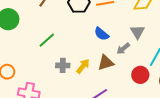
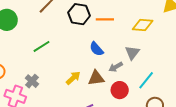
gray cross: (63, 65) -> (32, 81), moved, turned 32
red circle: (140, 75) -> (120, 90), moved

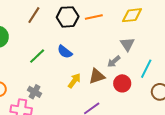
blue semicircle: (96, 49) -> (65, 52), moved

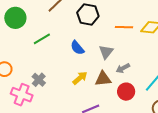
orange line: (94, 17) -> (124, 27), moved
gray triangle: (127, 44) -> (106, 52), moved
green line: (37, 56) -> (42, 39), moved

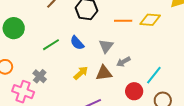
green circle: (15, 18) -> (14, 28), moved
green line: (42, 39) -> (51, 45), moved
red circle: (126, 92) -> (134, 91), moved

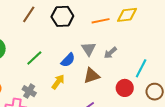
blue semicircle: (77, 43) -> (68, 60), moved, turned -84
gray arrow: (123, 62) -> (110, 53), moved
yellow arrow: (81, 73) -> (58, 82), moved

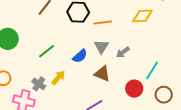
orange line: (101, 21) -> (103, 23), moved
brown triangle: (92, 76) -> (102, 74), turned 36
yellow arrow: (58, 82) -> (58, 78), moved

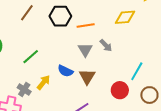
gray arrow: (123, 52) -> (106, 45), moved, turned -96
blue semicircle: (80, 56) -> (65, 71), moved, turned 70
brown triangle: (102, 74) -> (87, 77), turned 42

